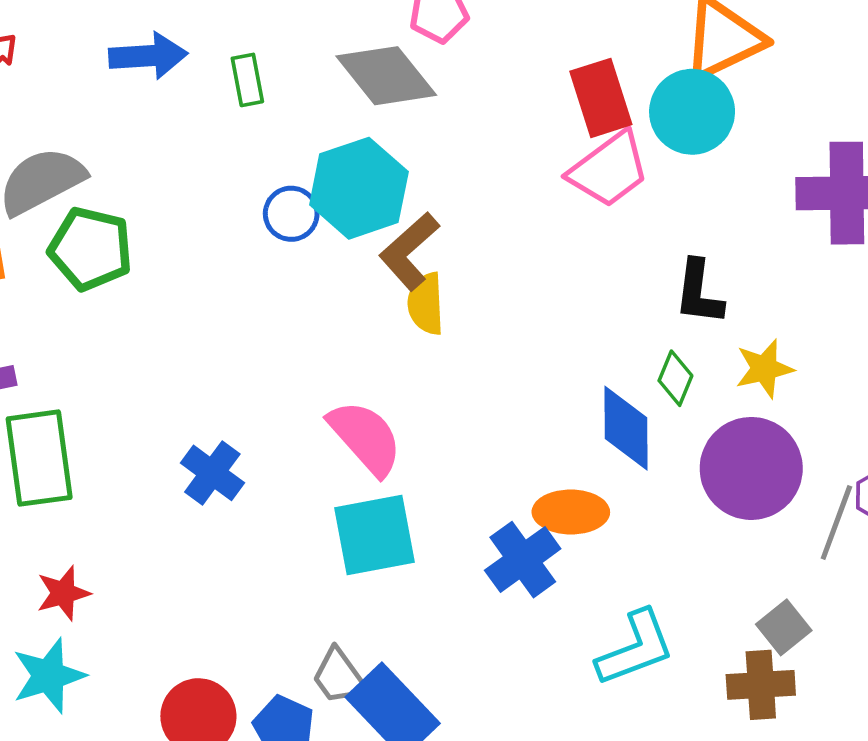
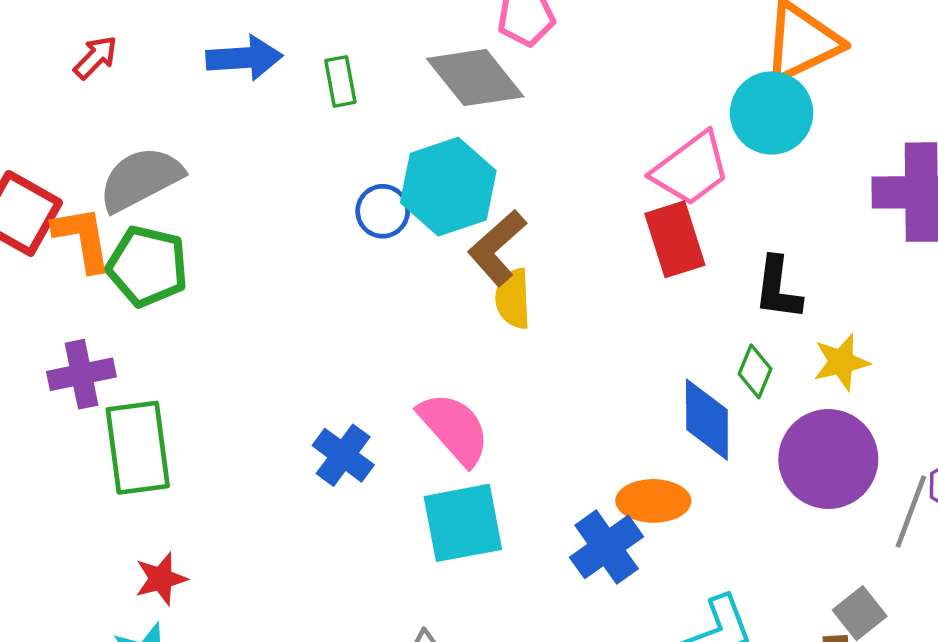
red rectangle: (601, 98) -> (675, 239), moved
green pentagon: (90, 249) -> (147, 266), moved
blue cross: (212, 473) -> (343, 455), moved

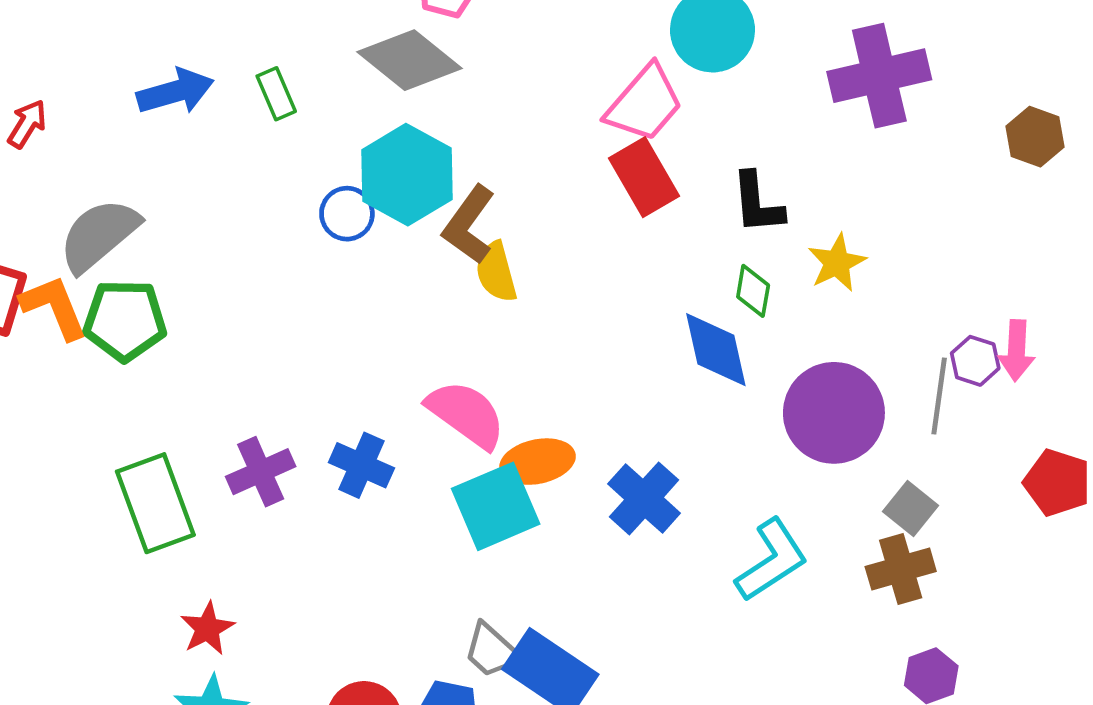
purple cross: (81, 374) -> (261, 472), moved
purple circle: (828, 459) -> (834, 413), moved
orange ellipse: (653, 501) -> (538, 462), moved

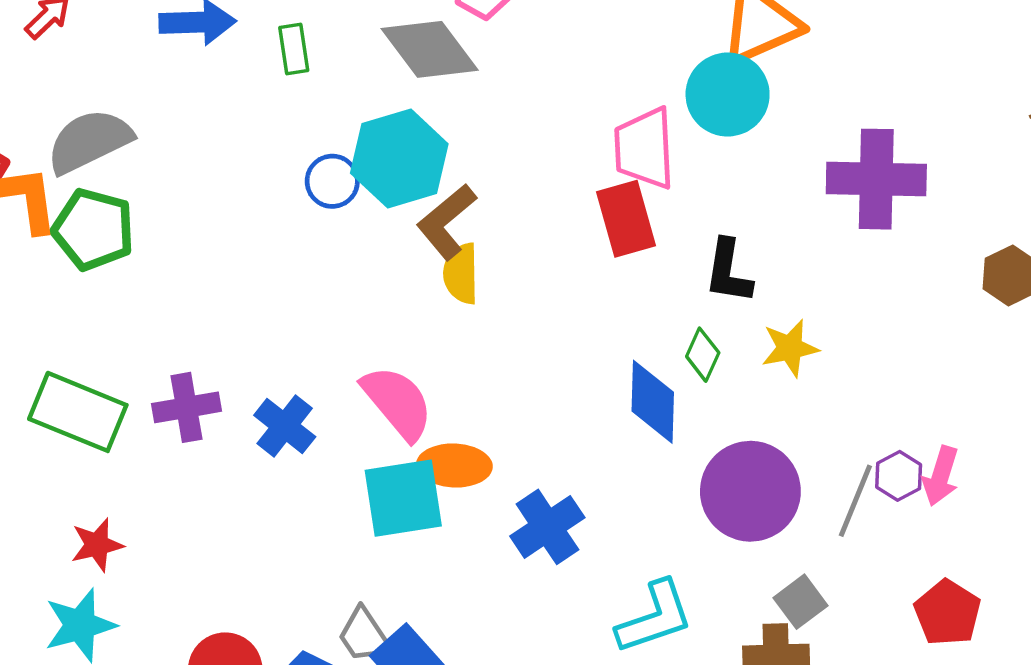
pink trapezoid: (645, 103) -> (644, 148), turned 122
green rectangle: (155, 503) -> (78, 412), turned -62

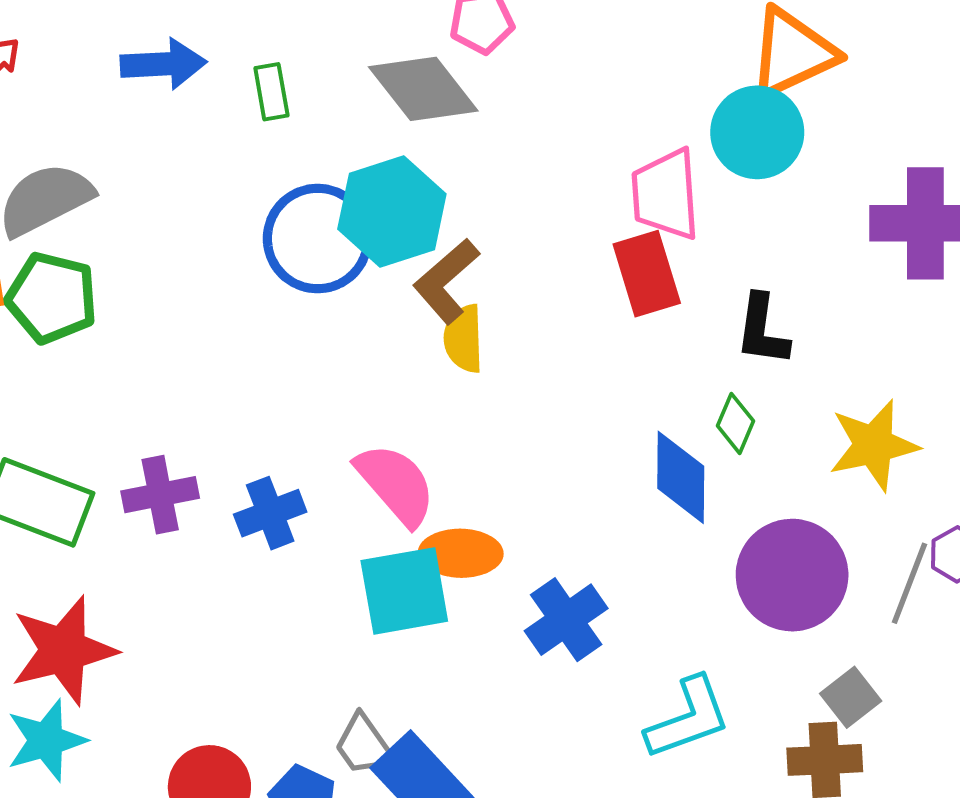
blue circle: (332, 181) -> (318, 239), size x1.8
yellow star: (790, 348) -> (874, 445), moved, size x1.4
blue cross: (285, 426) -> (270, 513), turned 32
red star: (97, 545) -> (63, 650), size x1.8

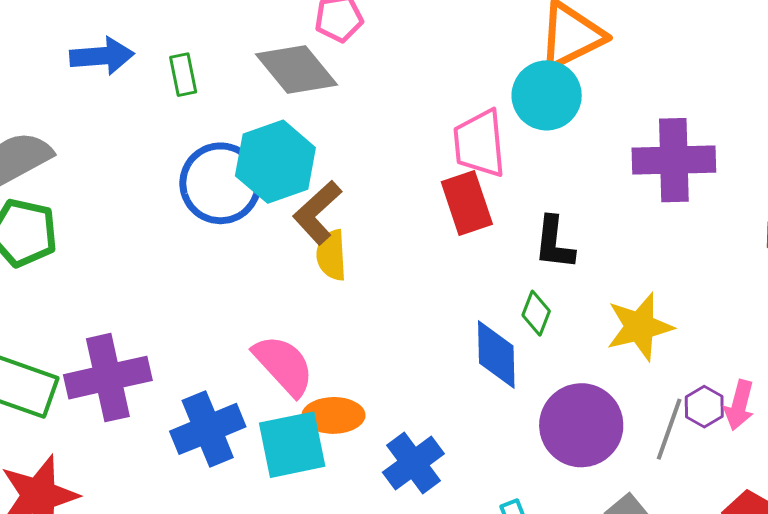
purple cross: (160, 495) -> (108, 378), size x1.5
blue cross: (270, 513) -> (208, 429), moved, size x1.4

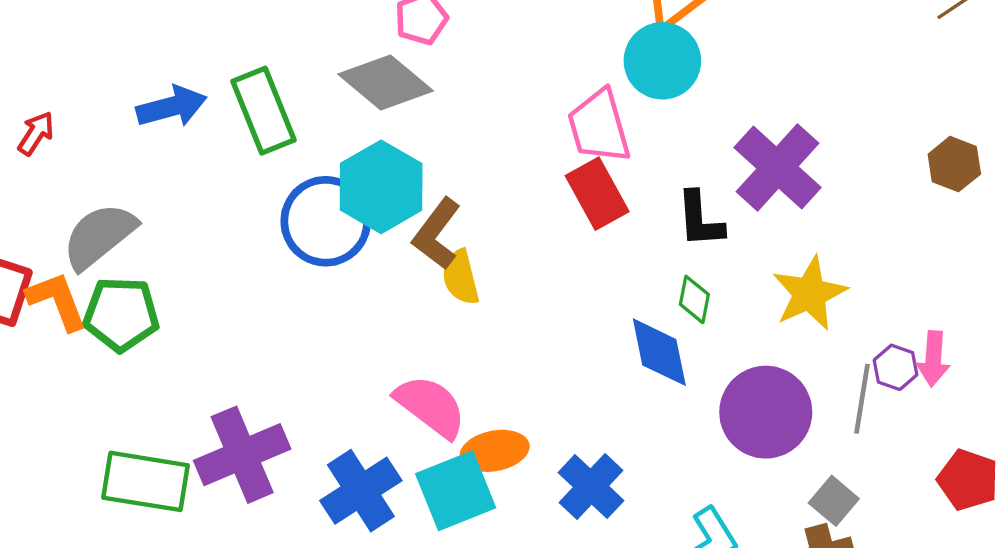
green rectangle: (183, 75) -> (264, 111), size x1.8
purple cross: (674, 160) -> (778, 167), moved, turned -36

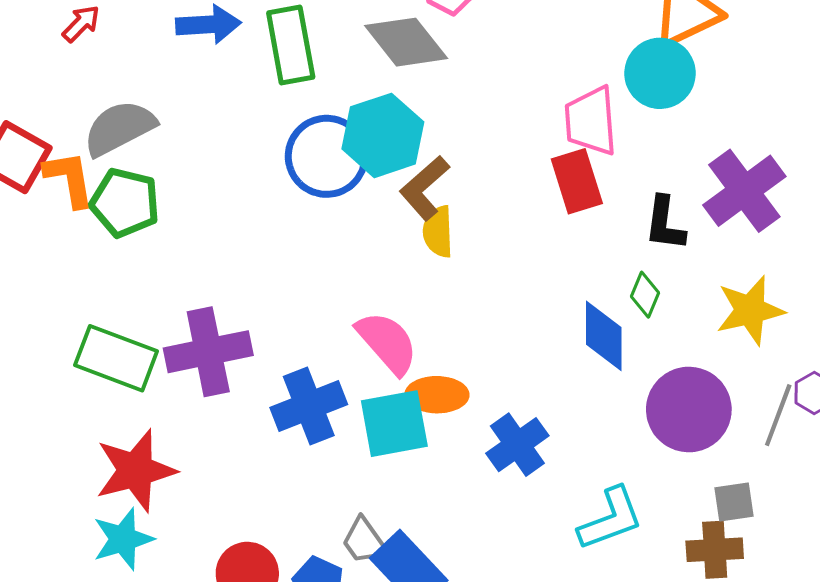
gray square: (834, 501) -> (734, 502), turned 30

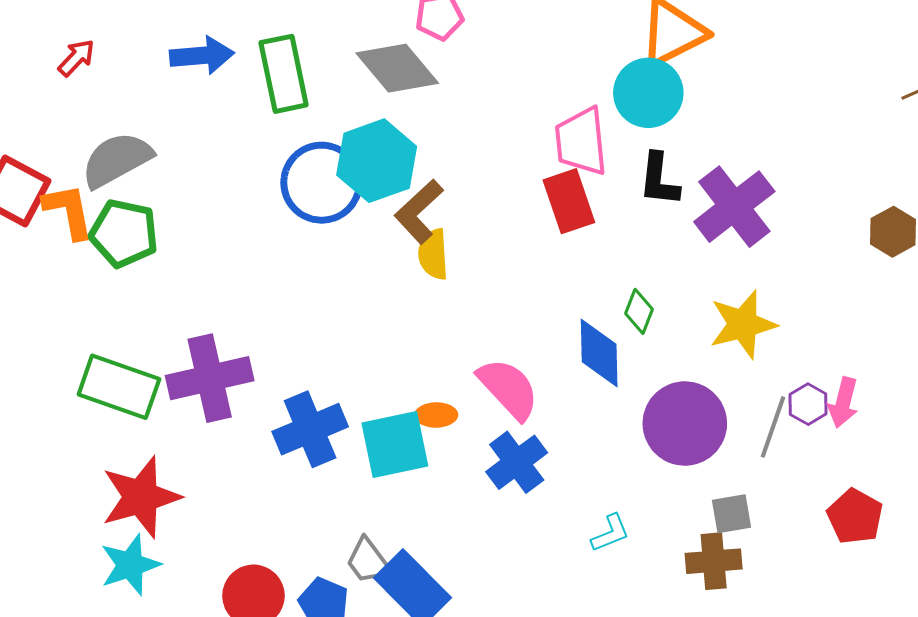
black L-shape: (665, 223) -> (659, 180), moved
pink semicircle: (387, 343) -> (508, 389), moved
orange ellipse: (437, 395) -> (436, 415), size x0.7
cyan L-shape: (611, 519) -> (610, 533), size x0.6

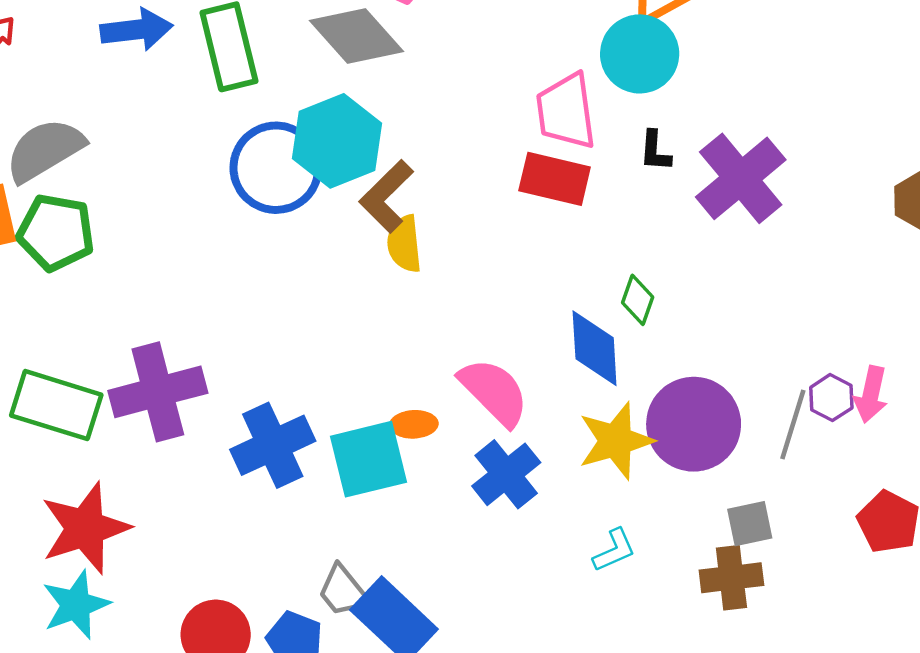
black L-shape: (659, 180) -> (655, 151), size x0.7
red rectangle: (569, 201) -> (555, 179), turned -56
yellow star: (743, 324) -> (616, 441), moved

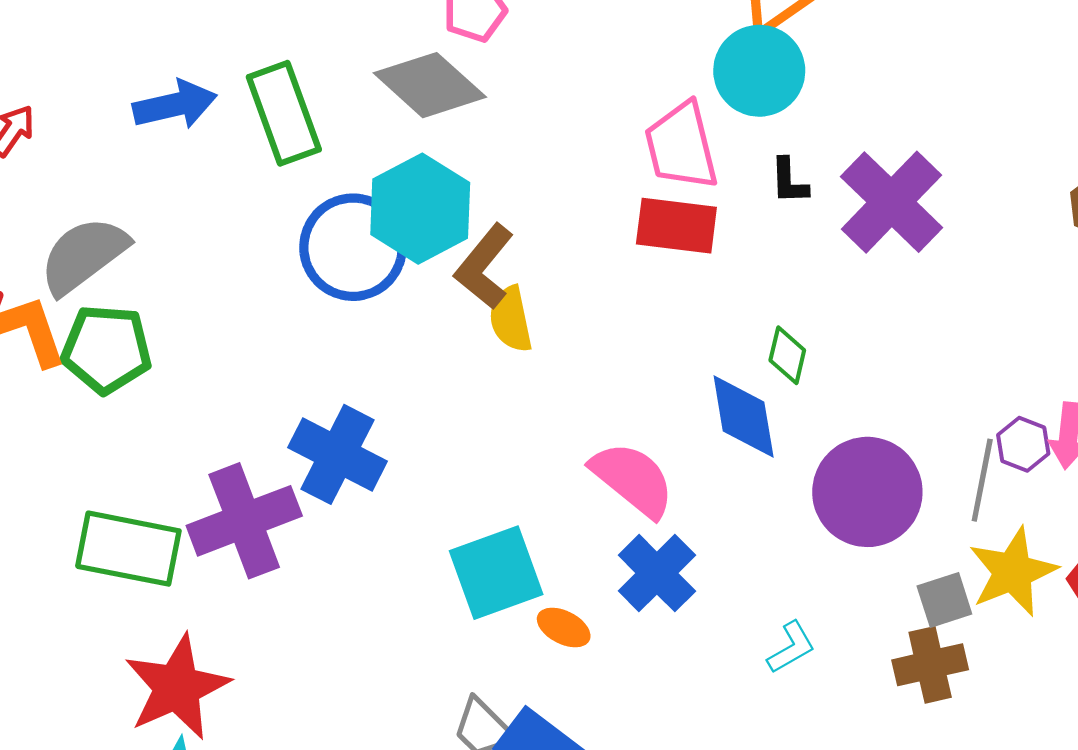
orange ellipse: (414, 424) -> (564, 627), moved, turned 36
yellow star: (616, 441) -> (1013, 572), moved
blue cross: (273, 445) -> (338, 454), moved, turned -32

